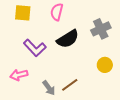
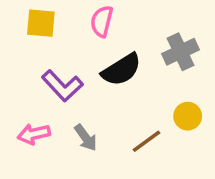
brown line: (70, 85) -> (147, 141), moved
gray arrow: (49, 88) -> (86, 138), moved

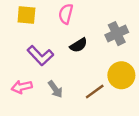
black semicircle: (121, 70) -> (79, 45), size x0.7
yellow circle: (188, 116) -> (121, 75), size x1.5

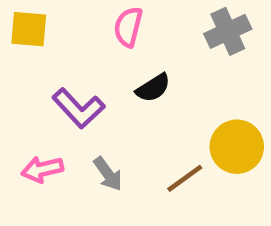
yellow square: (26, 15) -> (29, 29), moved
gray cross: (117, 34) -> (228, 31), moved

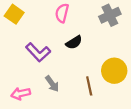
yellow square: (29, 29) -> (14, 14), turned 30
pink arrow: (42, 169) -> (21, 94), moved
brown line: (185, 178) -> (89, 86), turned -66

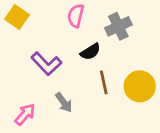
gray cross: (110, 15) -> (118, 26), moved
brown line: (89, 86) -> (104, 82), moved
pink arrow: (21, 94) -> (25, 114), turned 144

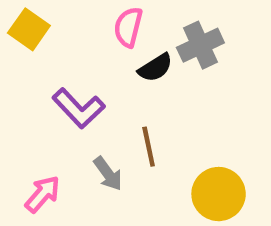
black semicircle: (90, 52) -> (155, 68), moved
brown line: (104, 82) -> (149, 147), moved
yellow circle: (140, 86) -> (219, 194), moved

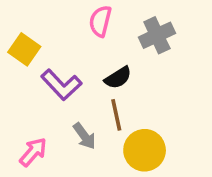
yellow square: (29, 29) -> (24, 49), moved
black semicircle: (155, 68) -> (118, 78), moved
yellow circle: (219, 194) -> (145, 150), moved

